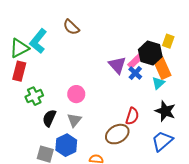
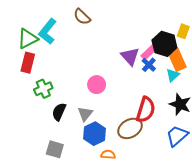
pink circle: (76, 94) -> (97, 85), moved
red semicircle: (132, 116) -> (146, 110), size x1.4
blue hexagon: (66, 145) -> (95, 134), moved

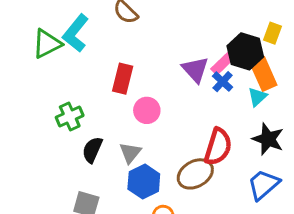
red rectangle: (28, 63) -> (123, 79), moved

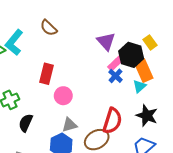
yellow rectangle: (273, 33) -> (150, 42), turned -56
purple triangle: (195, 70) -> (106, 41), moved
gray triangle: (130, 153) -> (70, 125), moved, turned 35

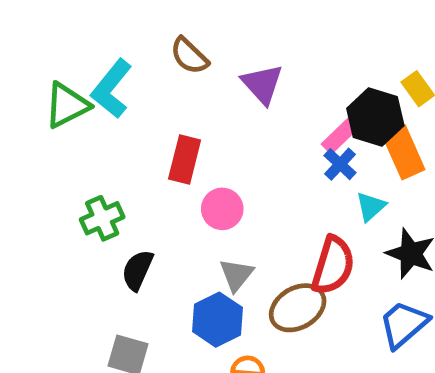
purple triangle: (106, 41) -> (262, 84), moved
cyan triangle: (140, 86) -> (371, 207), moved
gray triangle: (70, 125) -> (236, 275), turned -35

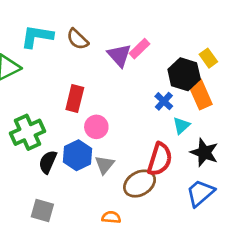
cyan L-shape: (112, 89) -> (37, 36), moved, turned 60
pink rectangle: (340, 136) -> (140, 49), moved
green cross: (102, 218) -> (28, 132), size x1.4
blue hexagon: (218, 320) -> (77, 155), moved

